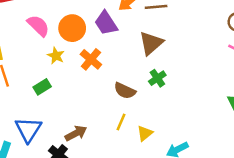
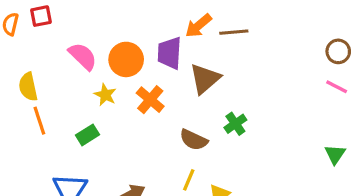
purple trapezoid: (106, 23) -> (170, 53), turned 36
brown triangle: (151, 43) -> (205, 79), moved

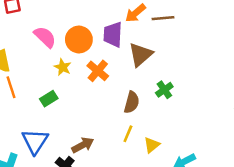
brown semicircle: (194, 140) -> (132, 102), turned -100

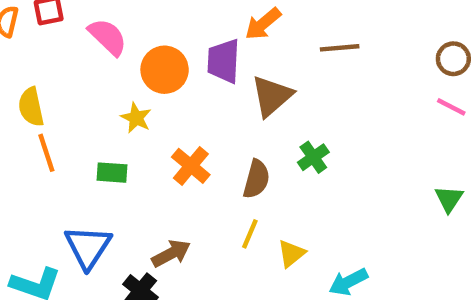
brown line: (163, 18) -> (340, 48), moved
pink semicircle: (45, 37) -> (108, 37), moved
orange cross: (98, 71) -> (191, 166), moved
green rectangle: (49, 99) -> (112, 173), turned 36

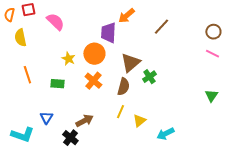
brown line: (340, 48) -> (161, 27), turned -42
orange circle: (165, 70) -> (94, 54), moved
brown triangle: (272, 96) -> (130, 63), moved
yellow semicircle: (31, 107) -> (20, 38), moved
blue triangle: (88, 247) -> (46, 118), size x0.6

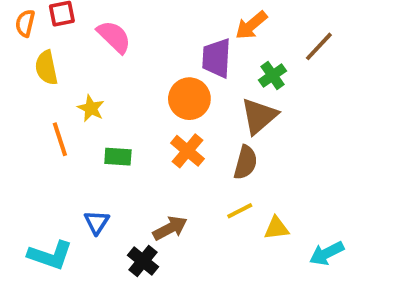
yellow star: (68, 59) -> (91, 108), moved
green cross: (149, 77) -> (273, 75), moved
yellow line: (120, 112) -> (240, 211), turned 40
yellow triangle: (139, 121) -> (276, 228), turned 32

